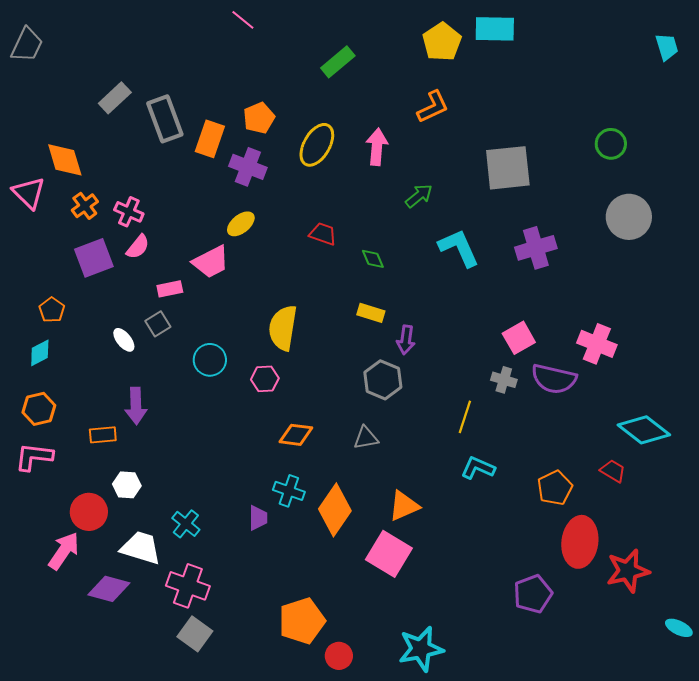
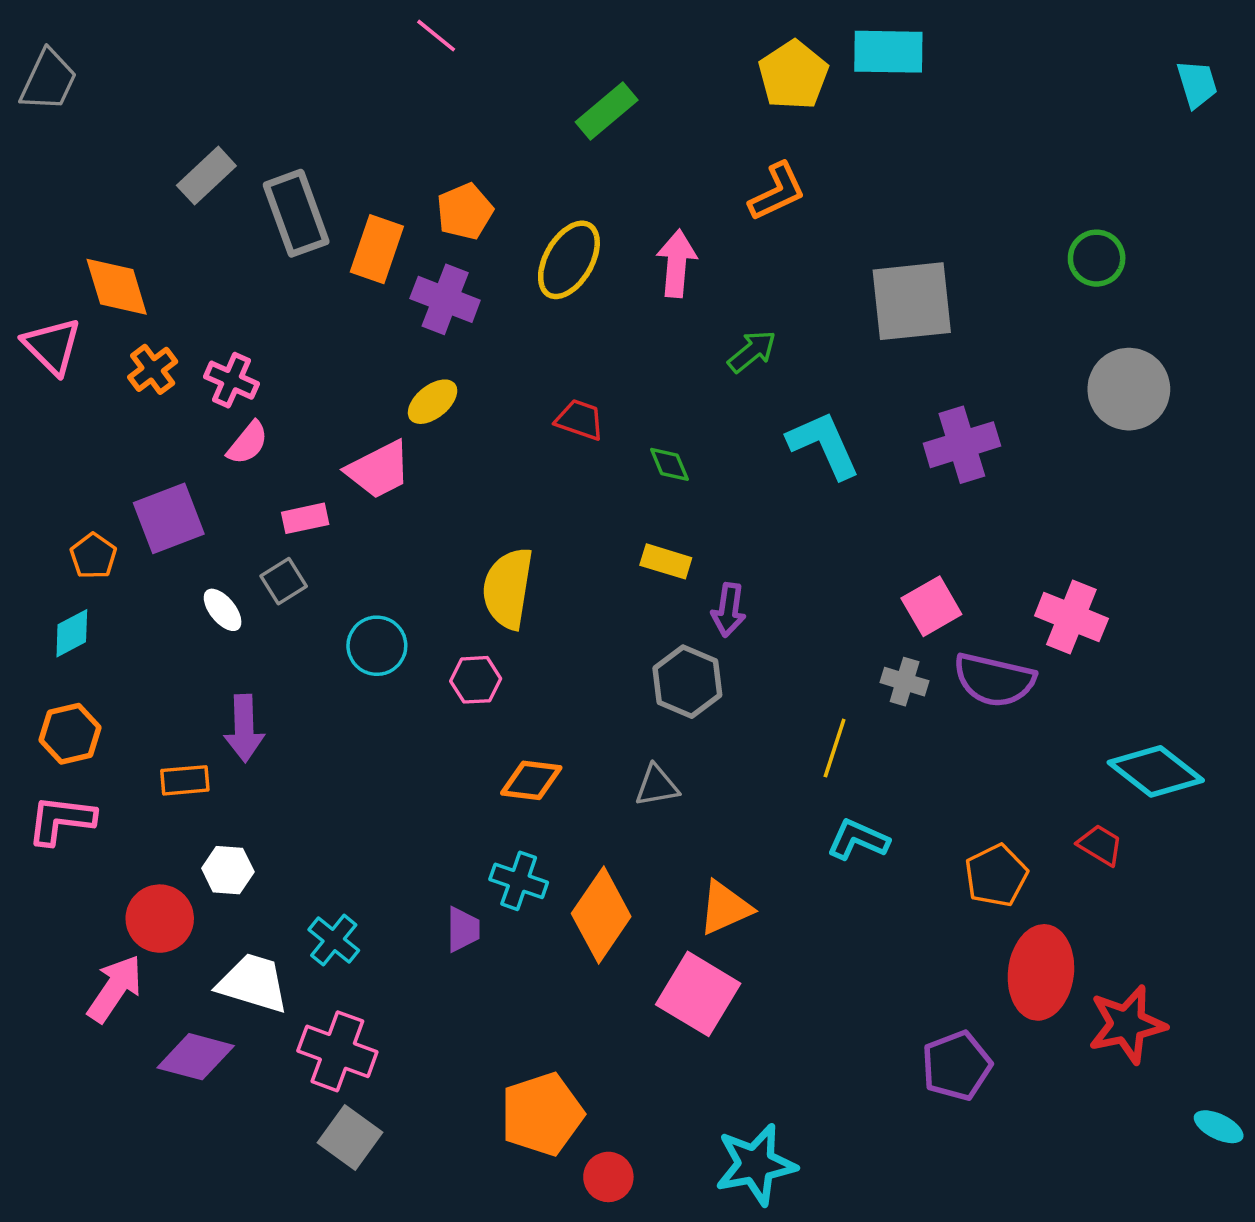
purple square: (94, 258) -> (169, 518), moved

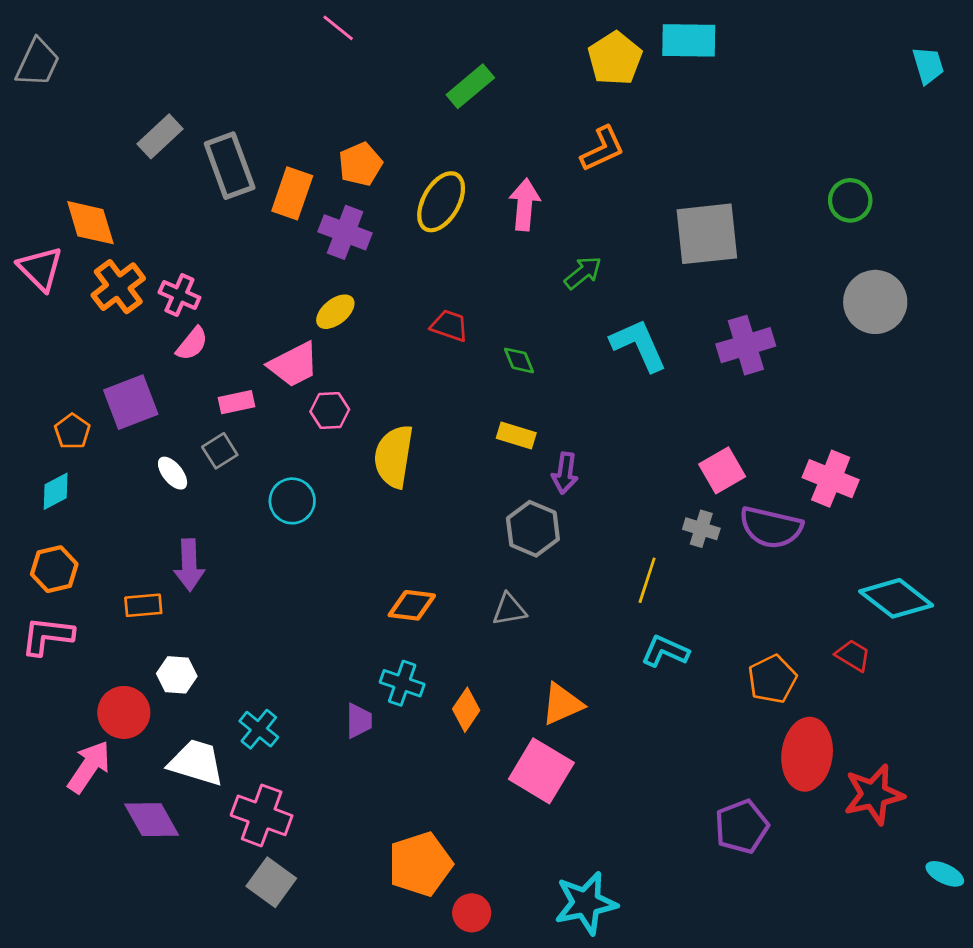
orange cross: (153, 369) -> (118, 287), size x1.4
pink hexagon: (476, 680) -> (330, 410), moved
orange diamond: (601, 915) -> (466, 710), size x0.6
purple diamond: (196, 1057) -> (152, 820), turned 46

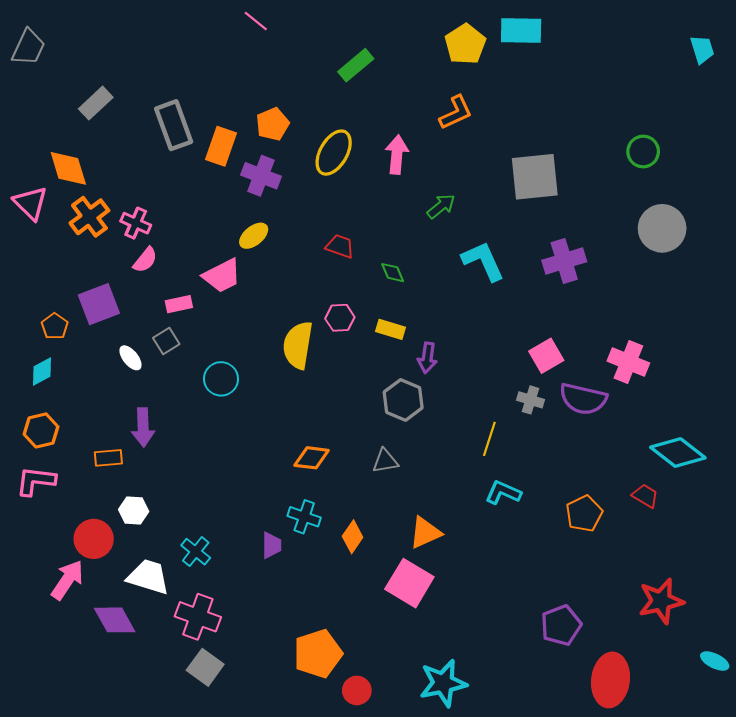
gray rectangle: (160, 136) -> (96, 103), moved
pink hexagon: (330, 410) -> (340, 318), moved
red ellipse: (807, 754) -> (610, 680), moved

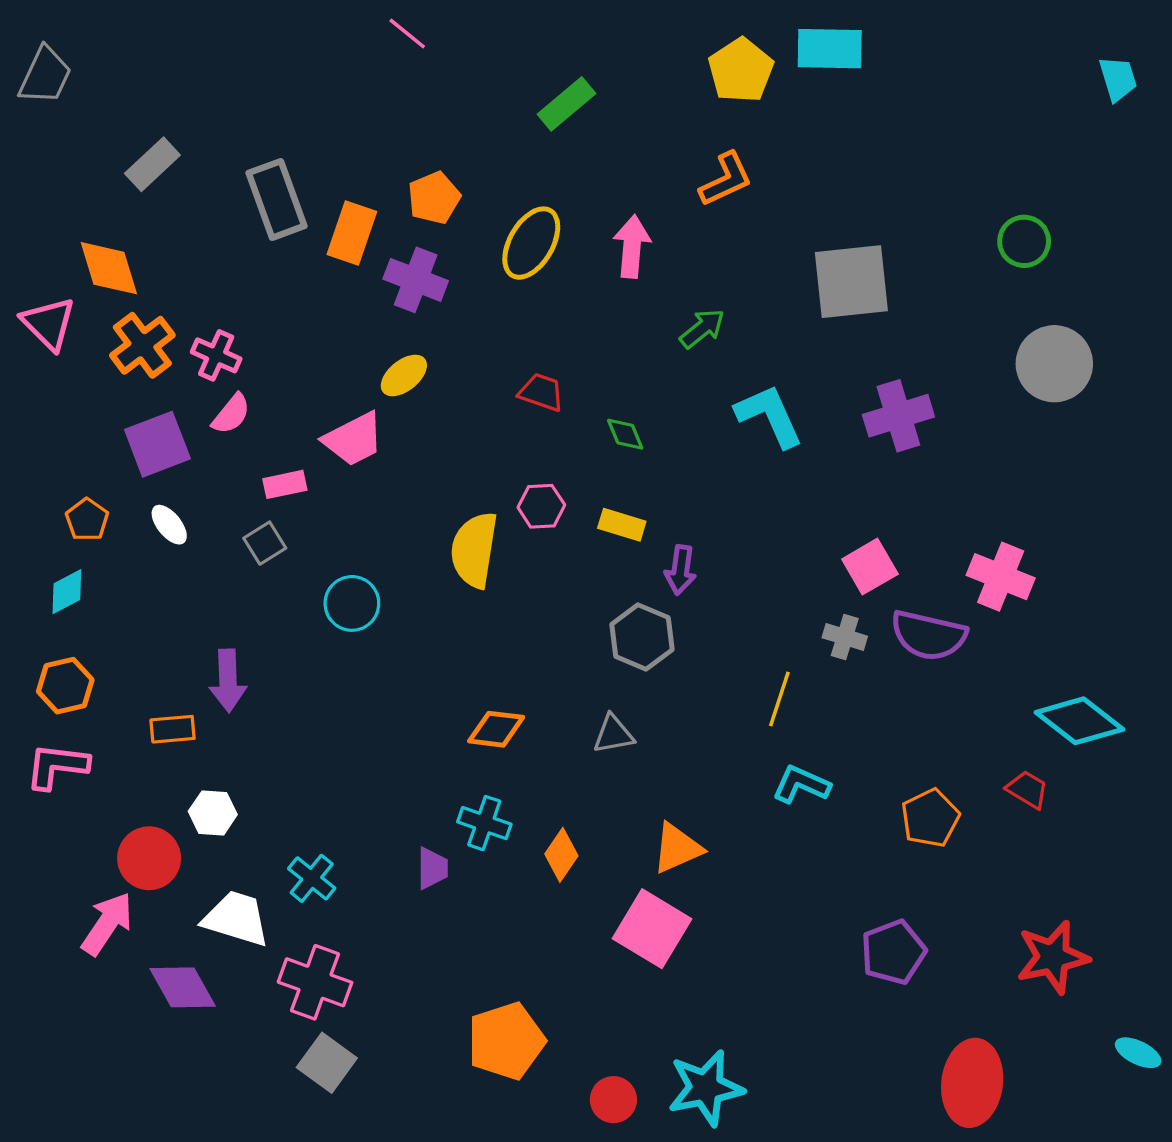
purple square: (99, 304) -> (157, 444), moved
white ellipse: (130, 358) -> (169, 525), moved
purple pentagon: (561, 625) -> (893, 952), moved
red circle: (357, 690) -> (613, 1100), moved

